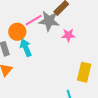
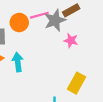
gray star: (49, 21) -> (55, 20), turned 30
cyan arrow: (26, 48) -> (18, 62), moved

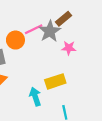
cyan arrow: (18, 62) -> (35, 97), moved
yellow rectangle: (76, 83) -> (55, 81), moved, turned 54

